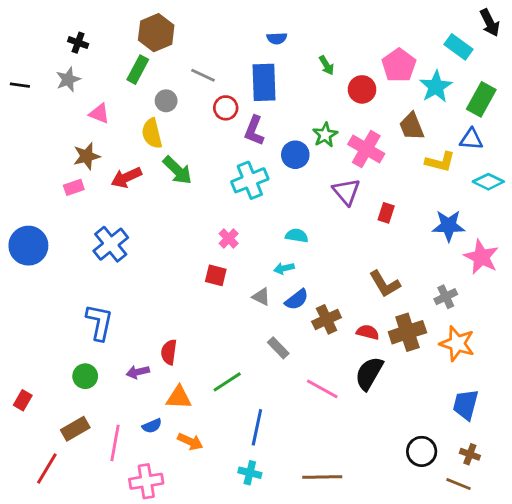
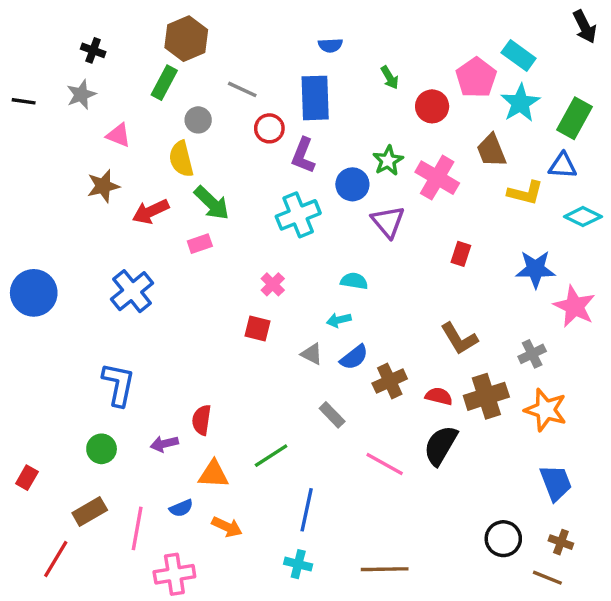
cyan rectangle: (459, 47) -> (519, 56), moved
pink rectangle: (74, 187) -> (200, 244), moved
purple triangle: (346, 192) -> (388, 222), moved
blue trapezoid: (466, 405) -> (556, 483), turned 144

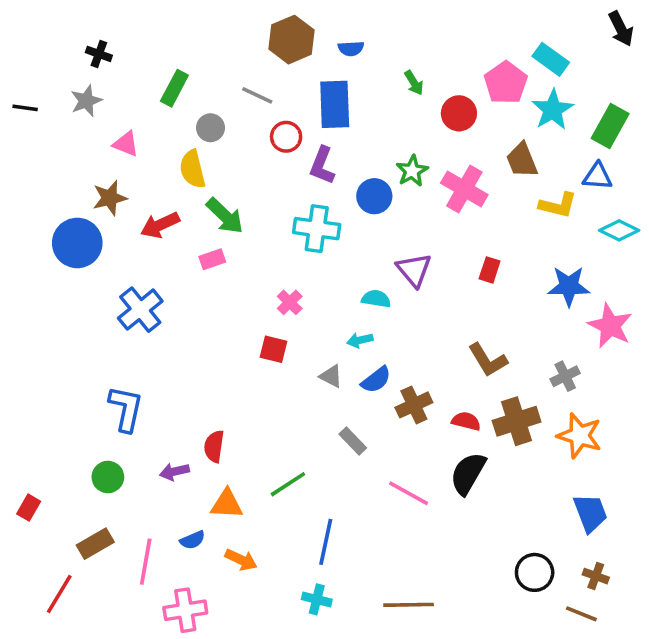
brown hexagon: (186, 39) -> (292, 40), moved
cyan cross: (298, 215) -> (317, 229), turned 30
purple triangle: (388, 222) -> (414, 270), moved
blue circle: (34, 293) -> (77, 243), moved

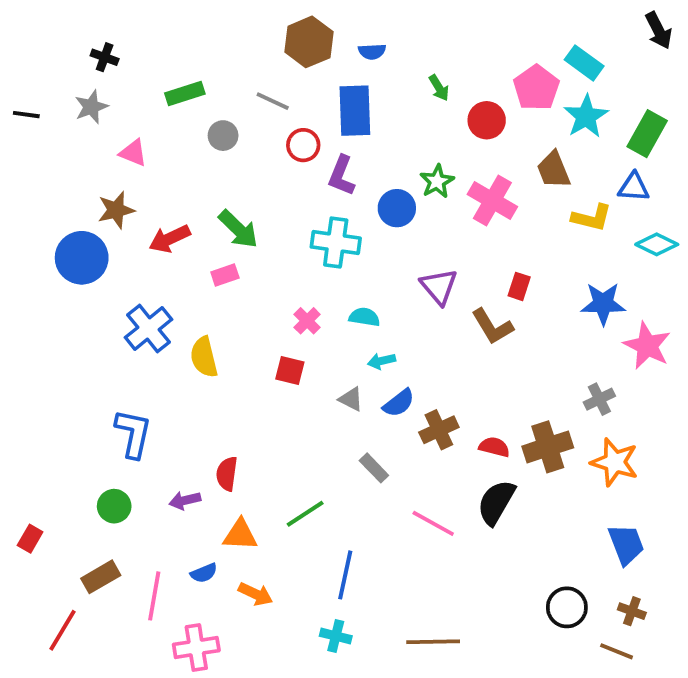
green rectangle: (174, 88) -> (185, 94), turned 44
yellow semicircle: (192, 169) -> (204, 357), moved
cyan semicircle: (376, 299) -> (364, 317), moved
brown L-shape: (488, 360) -> (492, 327), moved

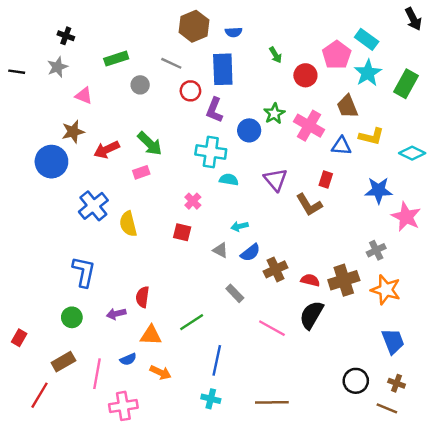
blue triangle: (634, 187) -> (341, 146), moved
cyan semicircle: (364, 317) -> (229, 180), moved

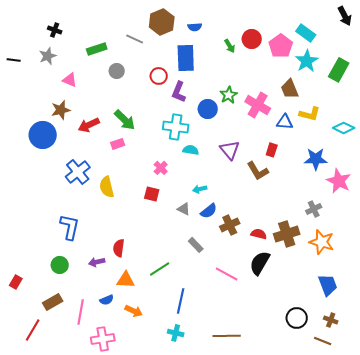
gray line: (171, 63) -> (135, 39), moved
red circle: (305, 75) -> (252, 39), moved

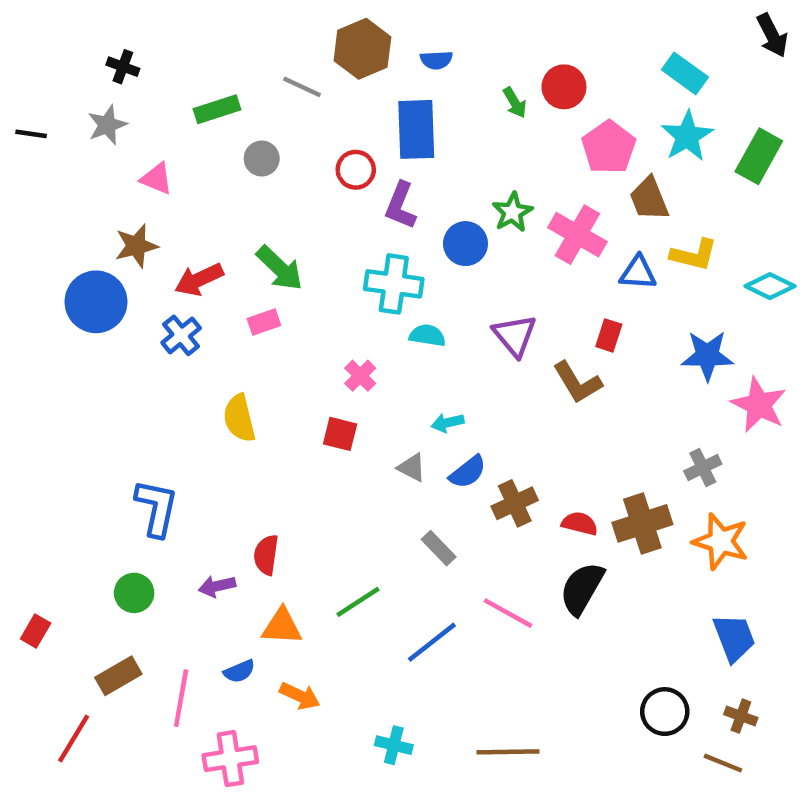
pink pentagon: (281, 46) -> (609, 147), moved
blue cross: (78, 172) -> (181, 335), moved, size x0.7
blue line: (181, 301) -> (432, 642), moved, turned 40

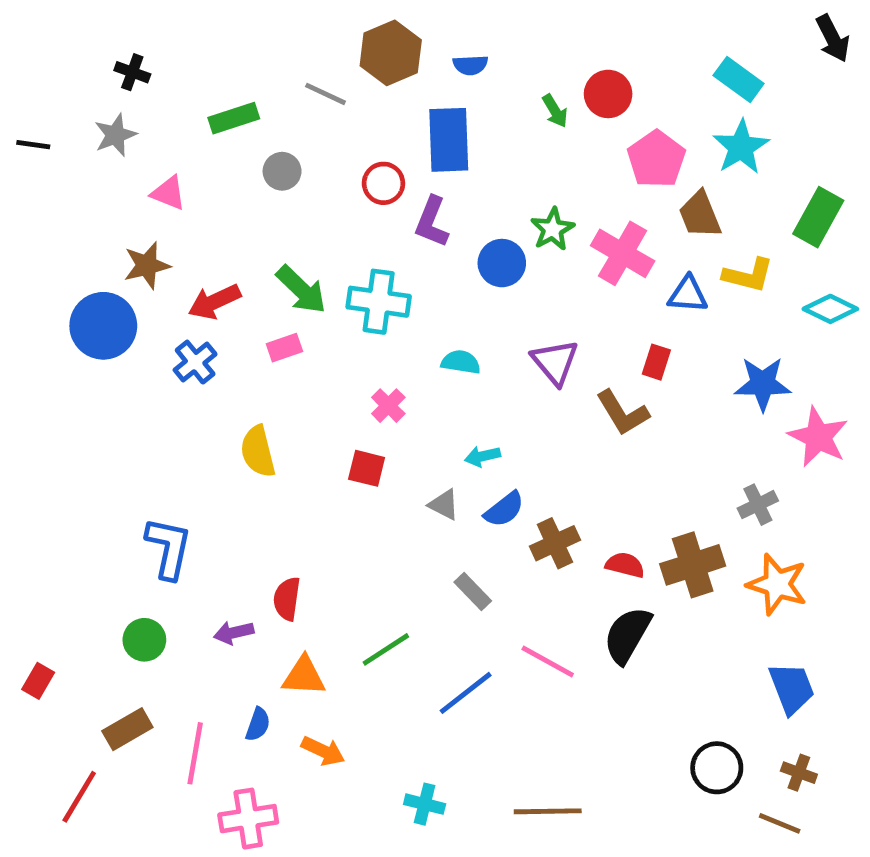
green rectangle: (759, 156) -> (818, 217), moved
cyan cross: (394, 284) -> (379, 302), moved
blue semicircle: (239, 671) -> (258, 724), turned -48

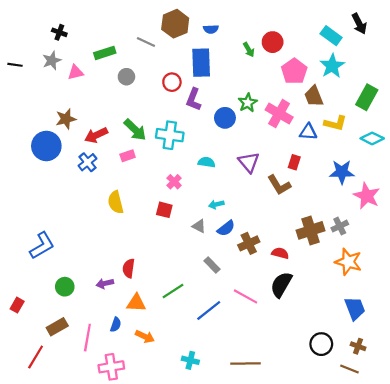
black arrow: (833, 38) -> (359, 24), moved
pink triangle: (169, 193) -> (76, 72), moved, turned -35
blue L-shape: (169, 548) -> (42, 246), moved, turned 48
brown cross: (693, 565) -> (310, 230), moved

